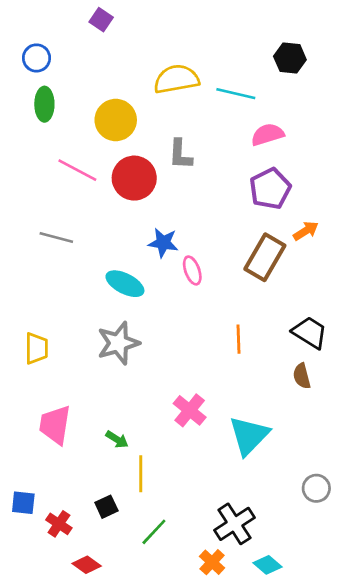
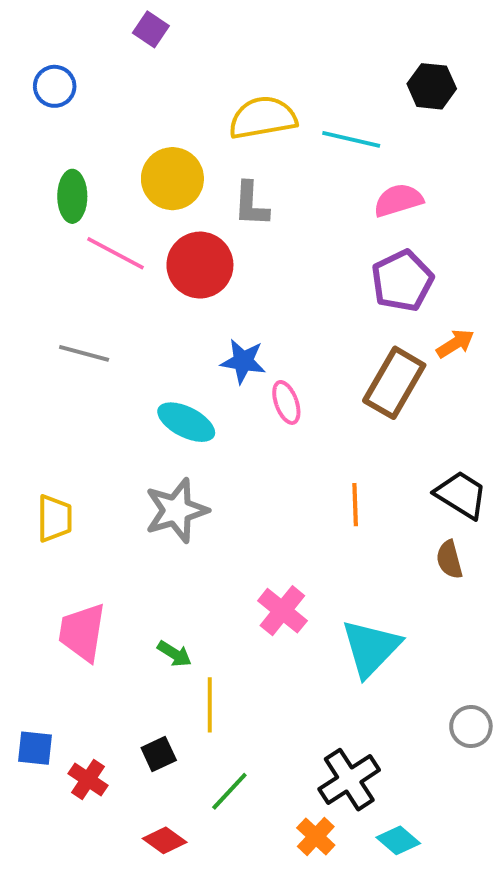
green ellipse: (44, 104) -> (72, 196), moved
gray L-shape: (180, 154) -> (251, 204), moved
red diamond: (87, 565) -> (165, 840), moved

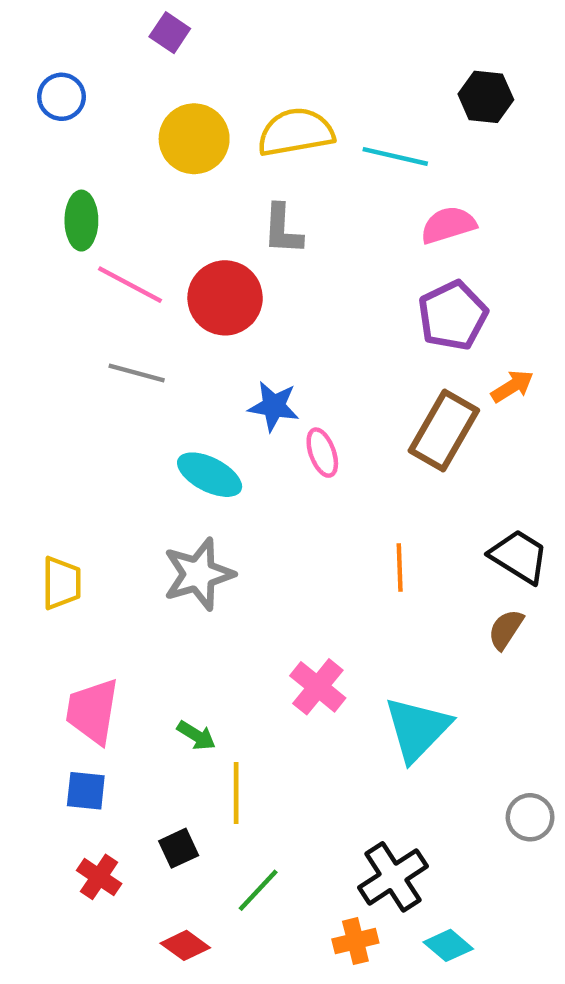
yellow circle: (172, 179) -> (194, 139), moved
gray line: (84, 353) -> (137, 373), moved
brown semicircle: (449, 560) -> (506, 629), turned 48
blue square: (35, 748) -> (86, 791), moved
orange cross: (316, 836) -> (355, 941), turned 33

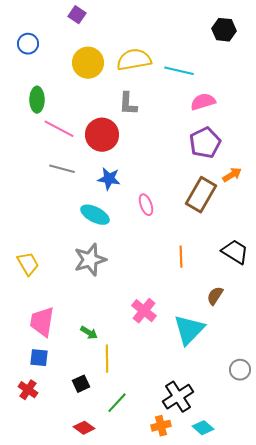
black hexagon: (486, 97) -> (224, 30), moved
blue star: (274, 406) -> (109, 179), moved
yellow trapezoid: (61, 583) -> (28, 264), turned -30
brown semicircle: (506, 629) -> (215, 296), moved
red cross: (99, 877) -> (28, 390), moved

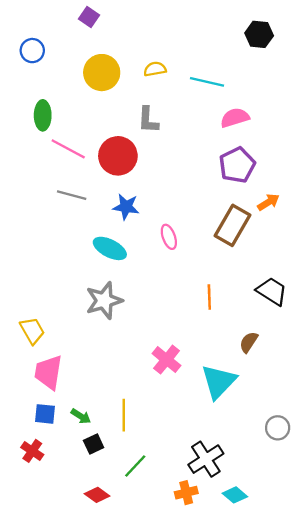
yellow semicircle: (134, 60) -> (155, 69), size x0.6
yellow trapezoid: (28, 264) -> (32, 331), moved
green arrow: (89, 333) -> (81, 416), moved

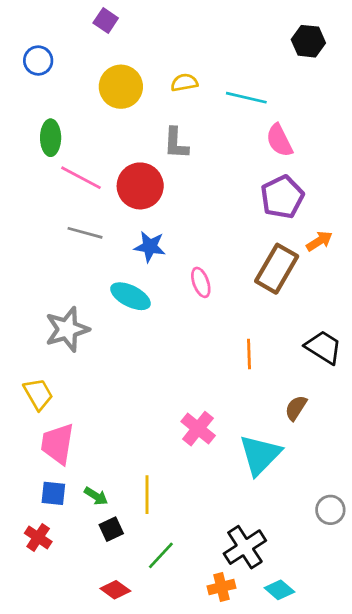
pink semicircle: (235, 118) -> (279, 140), turned -100
gray star: (104, 301) -> (67, 329), moved

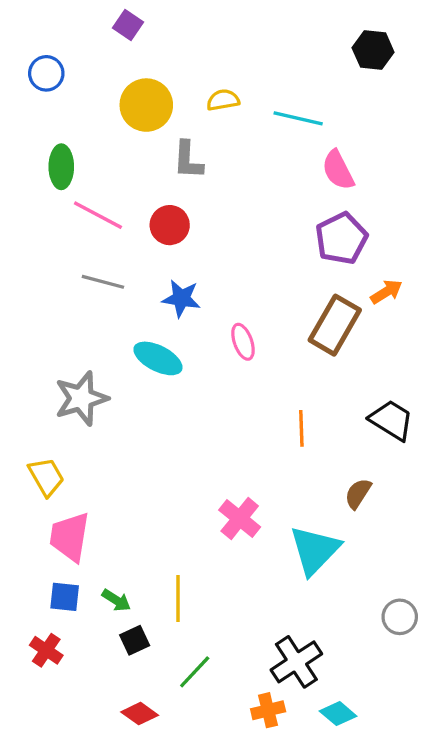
gray L-shape: (176, 143) -> (188, 160), moved
red circle: (140, 186) -> (170, 225), size x0.7

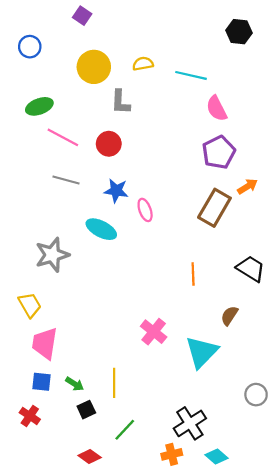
green ellipse: (61, 167) -> (39, 106), turned 70
pink ellipse: (243, 342) -> (145, 210), moved

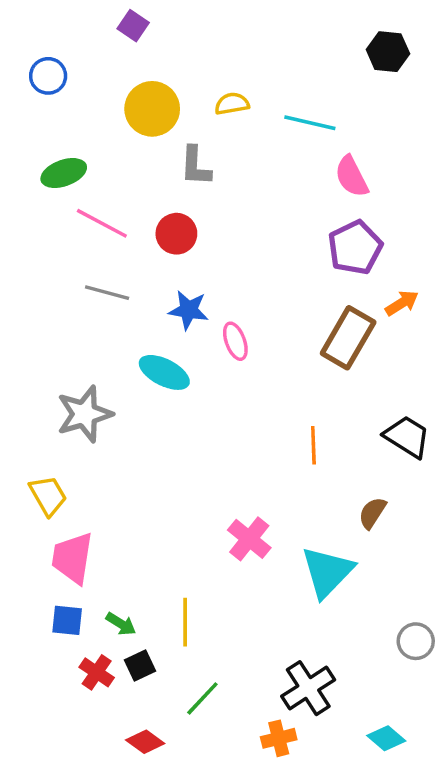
red cross: (30, 416) -> (97, 672), moved
cyan diamond: (217, 456) -> (386, 738), moved

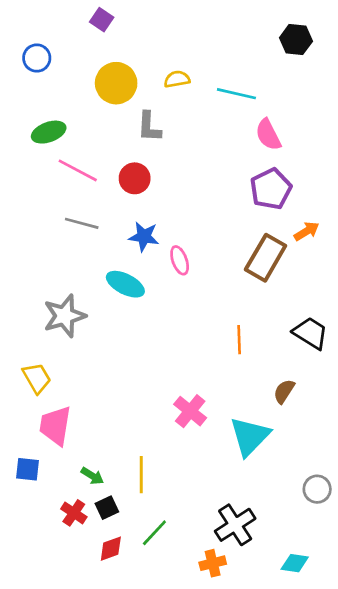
blue square: (67, 620) -> (28, 469), moved
cyan diamond: (386, 738) -> (295, 563), turned -32
red diamond: (145, 742) -> (111, 549), moved, turned -56

